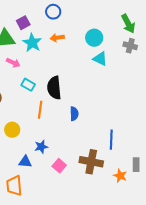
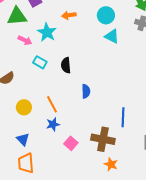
cyan star: (32, 43) -> (47, 32), moved
black semicircle: (54, 88) -> (66, 65), size x0.7
orange line: (40, 110) -> (52, 104), moved, turned -36
blue triangle: (25, 162) -> (23, 139), moved, turned 40
orange star: (120, 176) -> (111, 164), moved

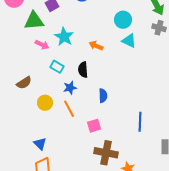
orange arrow: (69, 15) -> (96, 46), moved, turned 32
yellow circle: (24, 107) -> (45, 103), moved
blue star: (53, 124) -> (70, 88), moved
brown cross: (103, 139) -> (106, 153), moved
pink square: (71, 143) -> (94, 126), moved, turned 32

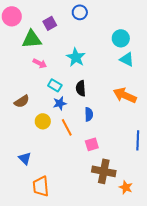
cyan star: (64, 37) -> (76, 57), moved
orange arrow: (96, 46) -> (125, 95), moved, size x1.6
blue star: (70, 88) -> (60, 103), moved
blue semicircle: (103, 96) -> (89, 114), moved
blue triangle: (40, 144) -> (25, 158), moved

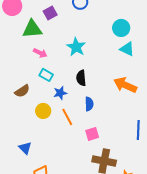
cyan rectangle: (55, 85) -> (46, 75), moved

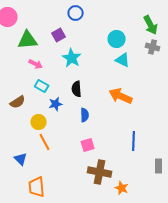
purple square: (50, 13) -> (59, 35), moved
orange line: (67, 117) -> (45, 142), moved

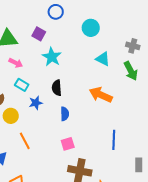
green arrow: (151, 25) -> (131, 71), moved
purple square: (59, 35) -> (39, 34), turned -32
cyan circle: (117, 39) -> (91, 28), moved
yellow circle: (39, 122) -> (11, 116), moved

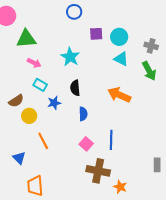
cyan circle: (91, 28) -> (119, 37), moved
purple square: (39, 34) -> (96, 34), moved, turned -32
blue line: (114, 140) -> (111, 140), moved
pink square: (68, 144) -> (86, 144), turned -32

